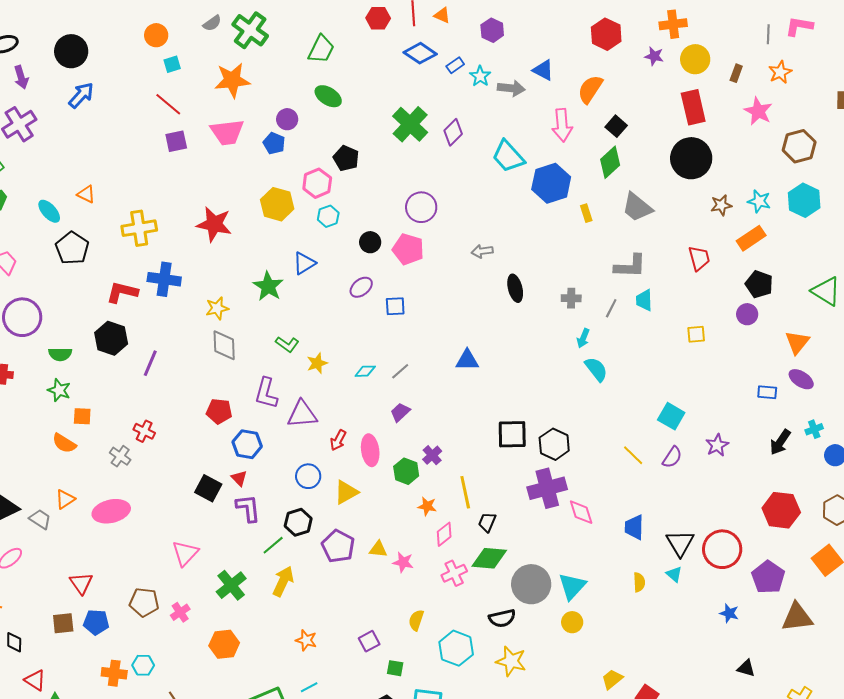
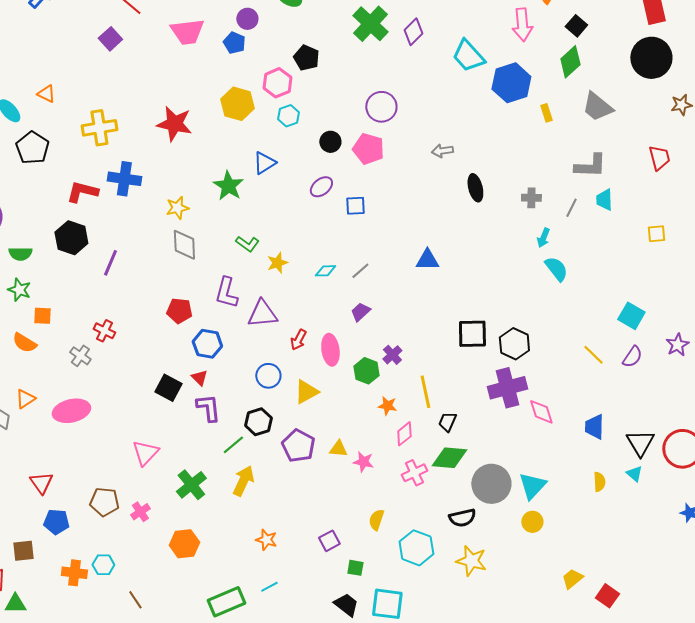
purple square: (176, 141) -> (110, 39), moved, turned -30
brown square: (63, 623) -> (23, 551), moved

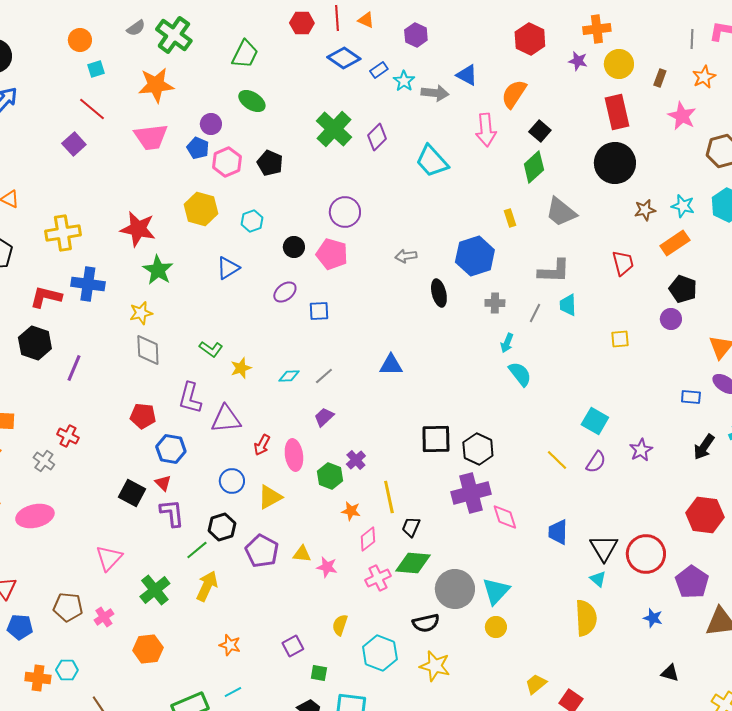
pink hexagon: (277, 83) -> (227, 162), moved
blue hexagon: (511, 83) -> (475, 256), moved
green star: (228, 186) -> (158, 270), moved
yellow semicircle: (599, 482) -> (586, 618), moved, size x1.8

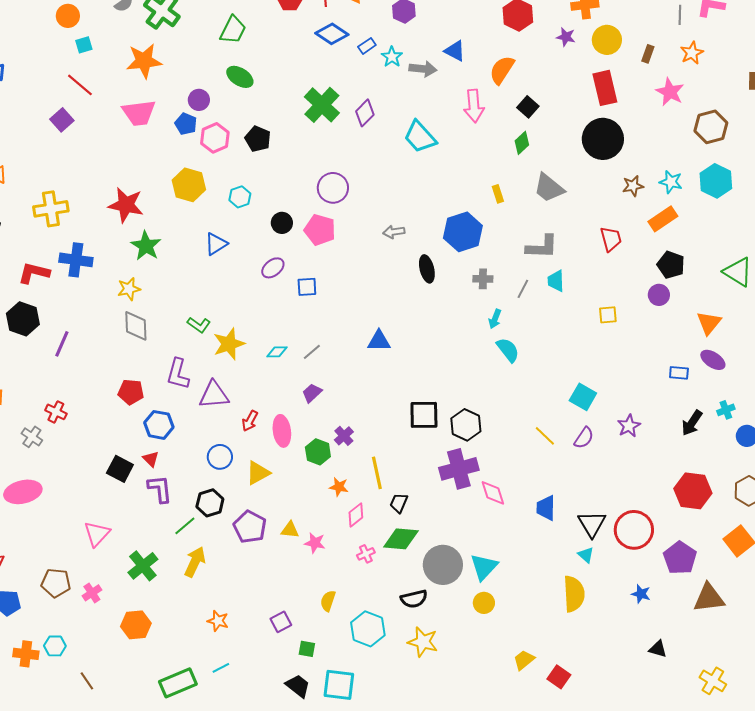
green diamond: (534, 167) -> (522, 143), size x0.7
yellow star: (241, 368) -> (229, 344), size x1.5
pink cross: (378, 578) -> (366, 554), size x0.7

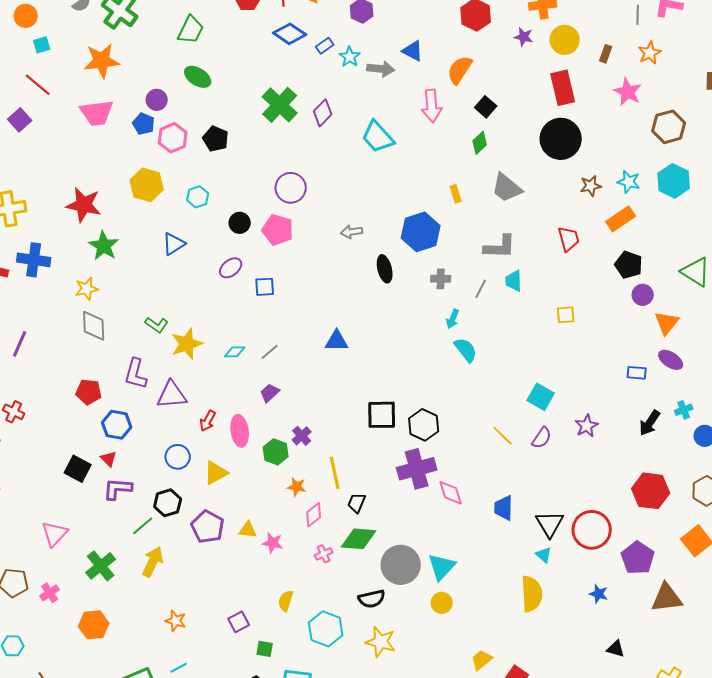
purple circle: (659, 295) -> (643, 295), moved
purple L-shape: (160, 489) -> (118, 489), turned -80

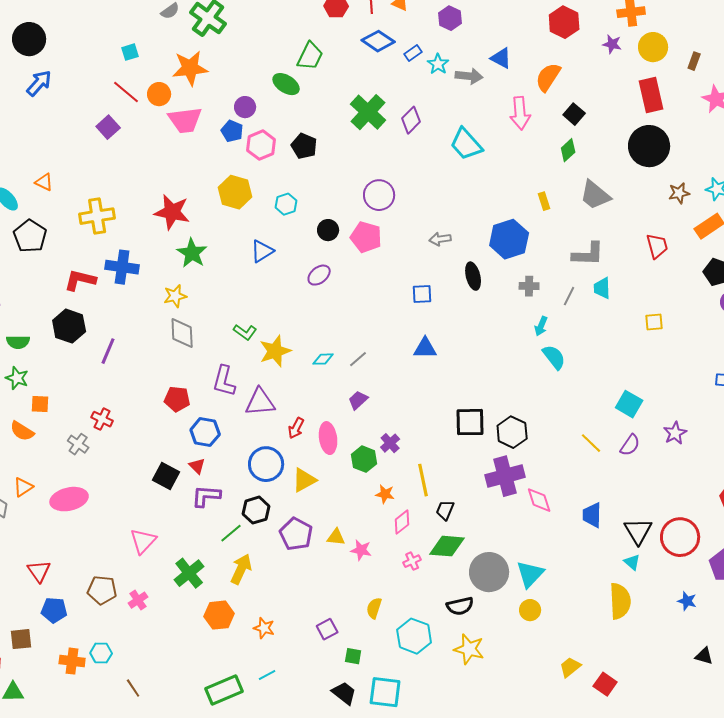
orange circle: (26, 16) -> (159, 94), moved
green trapezoid: (191, 30) -> (310, 56), moved
blue square: (265, 287) -> (422, 294), moved
blue circle: (178, 457) -> (266, 464), size x1.4
orange hexagon: (94, 625) -> (219, 615), moved

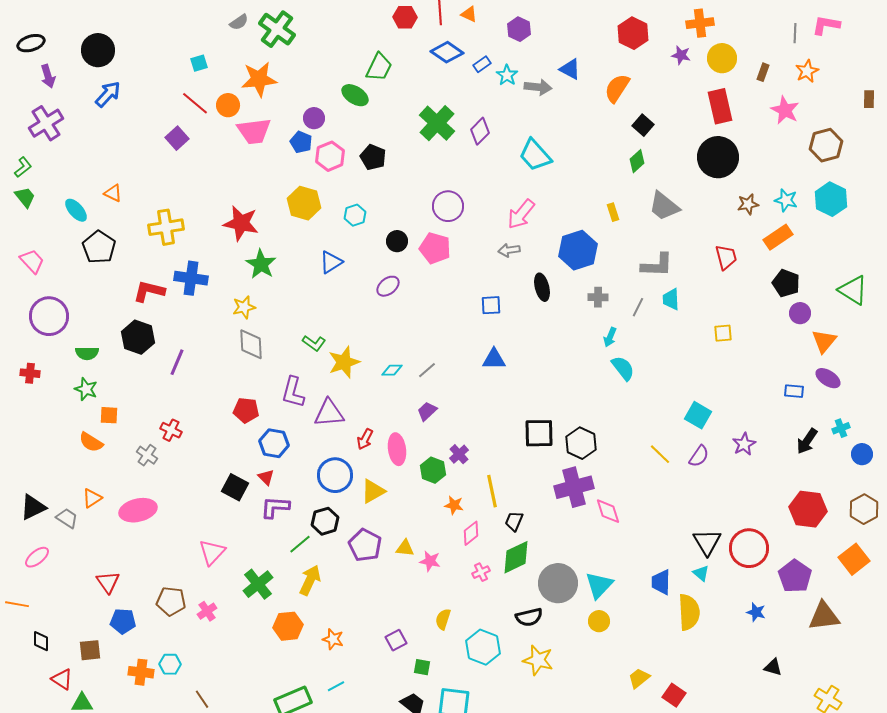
pink arrow: (520, 113) -> (521, 214), moved, turned 44
blue trapezoid: (592, 515) -> (661, 582), moved
green diamond: (447, 546) -> (516, 557), turned -30

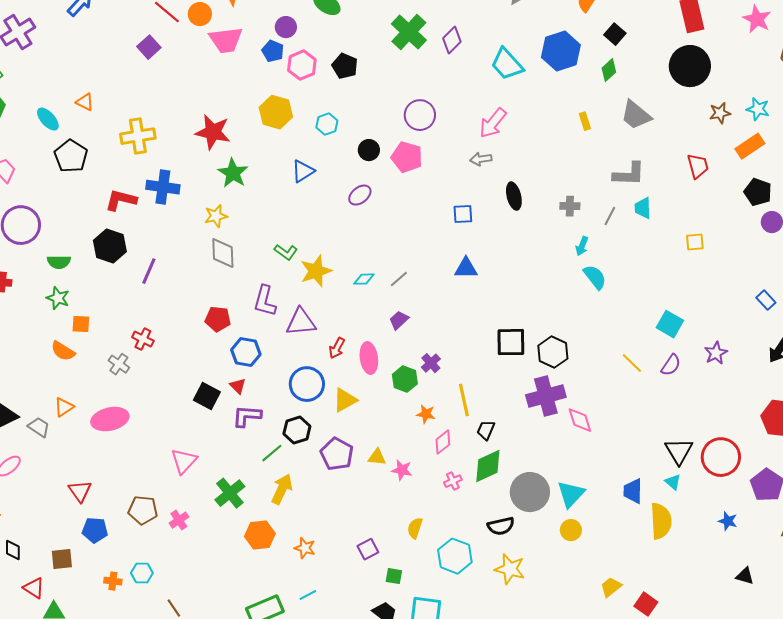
blue hexagon: (578, 250) -> (561, 51), moved
blue rectangle: (794, 391) -> (766, 300), turned 42
orange cross: (141, 672) -> (113, 581), size x0.7

